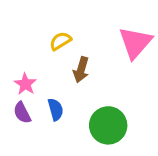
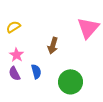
yellow semicircle: (60, 41) -> (13, 27), moved

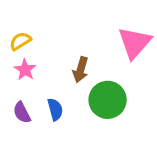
pink star: (16, 55) -> (25, 70), moved
green circle: (71, 82) -> (108, 100), moved

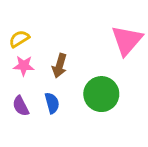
pink star: (25, 70) -> (24, 66), turned -30
brown arrow: (81, 70) -> (60, 66), moved

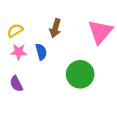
brown arrow: (60, 66) -> (55, 28), moved
blue semicircle: (52, 103) -> (41, 52), moved

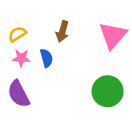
green circle: (80, 74) -> (108, 91), moved
purple semicircle: (16, 84) -> (19, 94), size x1.5

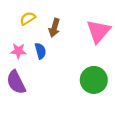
yellow semicircle: (17, 34) -> (28, 18), moved

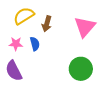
yellow semicircle: (28, 18) -> (24, 16), size x1.5

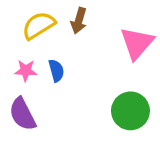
brown arrow: (47, 24) -> (79, 21), moved

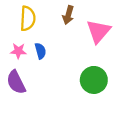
brown arrow: (79, 21) -> (68, 15), moved
yellow semicircle: (39, 25) -> (28, 18), turned 125

